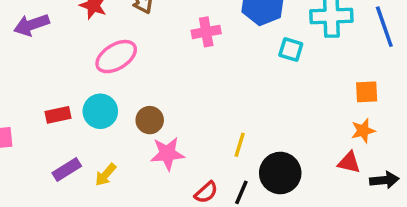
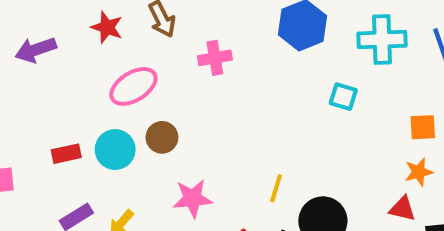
pink cross: (206, 32) -> (215, 58), moved
cyan square: (291, 50) -> (343, 97), moved
brown circle: (150, 120) -> (162, 137), moved

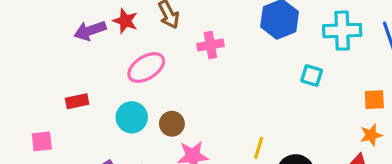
purple arrow: (36, 50) -> (90, 31), moved
brown circle: (162, 137) -> (172, 124), moved
red rectangle: (66, 154) -> (77, 101), moved

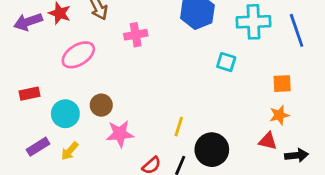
red rectangle: (77, 101) -> (29, 94), moved
cyan circle: (132, 117) -> (65, 114), moved

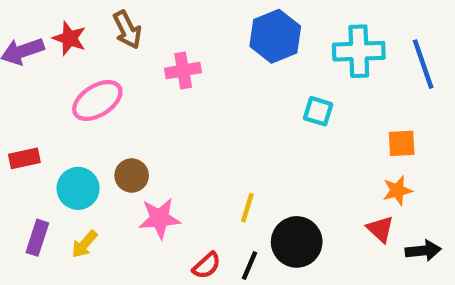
red triangle: (268, 141) -> (380, 229), turned 30
purple rectangle: (38, 147) -> (37, 238), turned -40

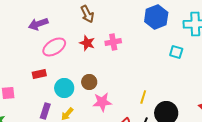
red star: (69, 38) -> (87, 43), moved
pink cross: (183, 70) -> (113, 42), moved
pink ellipse: (97, 100) -> (54, 47), moved

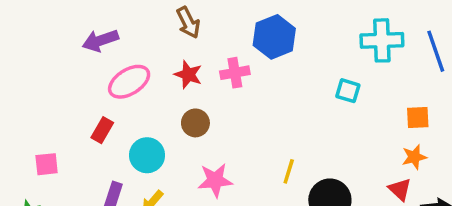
blue hexagon: (156, 17) -> (274, 37), moved
red rectangle: (39, 74) -> (102, 130), turned -48
brown circle: (89, 82) -> (195, 123), moved

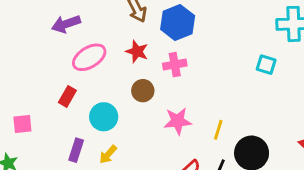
blue hexagon: (274, 37) -> (178, 23), moved
pink cross: (235, 73) -> (175, 65), moved
pink star: (215, 180) -> (178, 121), moved

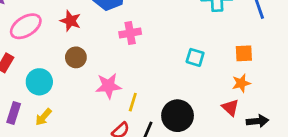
pink cross: (175, 65) -> (130, 33), moved
cyan square: (266, 65) -> (195, 57), moved
yellow line: (218, 130) -> (133, 102), moved

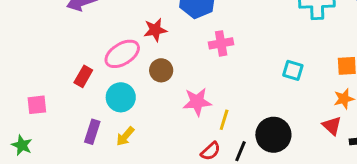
red star: (70, 21) -> (155, 30), turned -30
pink ellipse: (26, 26) -> (122, 54), moved

